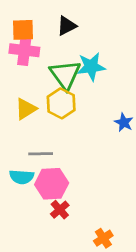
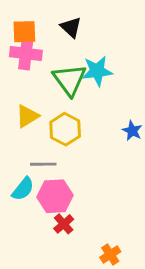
black triangle: (67, 26) -> (71, 27), turned -50
yellow hexagon: (61, 103) -> (65, 129), moved
cyan semicircle: (22, 177) -> (23, 189), turned -55

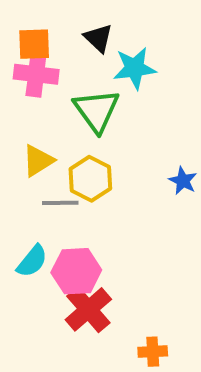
cyan star: (97, 71) -> (135, 68), moved
gray line: (43, 164) -> (60, 203), moved
red cross: (64, 224) -> (88, 309), size x1.6
orange cross: (110, 254) -> (153, 352), turned 30

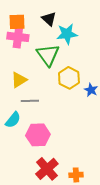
yellow hexagon: (90, 179) -> (69, 78), moved
cyan semicircle: (32, 261) -> (13, 120), moved
red cross: (88, 309) -> (47, 169), moved

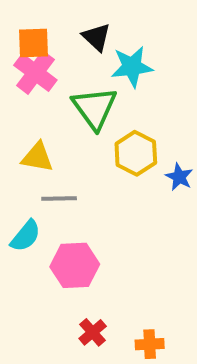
pink cross: (18, 37) -> (35, 73), turned 30
yellow triangle: (19, 80) -> (37, 157), turned 42
red cross: (47, 169) -> (93, 332), size x0.6

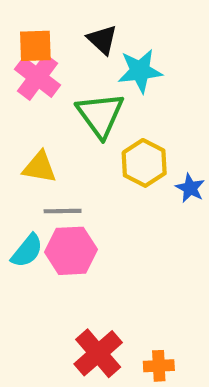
pink hexagon: (75, 265) -> (71, 251), moved
red cross: (93, 332) -> (98, 353), size x1.6

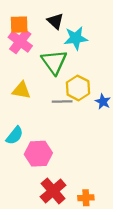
gray line: (63, 211) -> (62, 102), moved
pink hexagon: (71, 251) -> (38, 154), moved

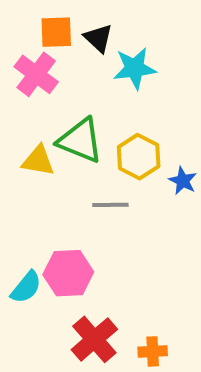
orange square: (19, 25) -> (56, 32), moved
green triangle: (54, 62) -> (80, 141), moved, turned -32
gray line: (62, 102) -> (110, 205), moved
cyan semicircle: (15, 136) -> (26, 287), moved

